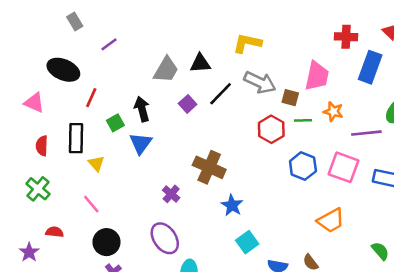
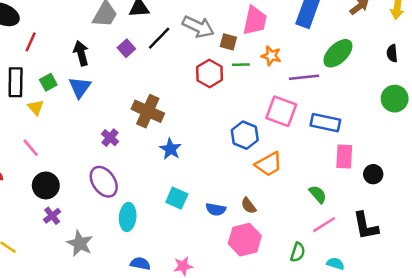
green square: (115, 123) -> (48, 82), moved
blue hexagon: (303, 166) -> (245, 135), moved
cyan square: (247, 242) -> (177, 198), moved, turned -30

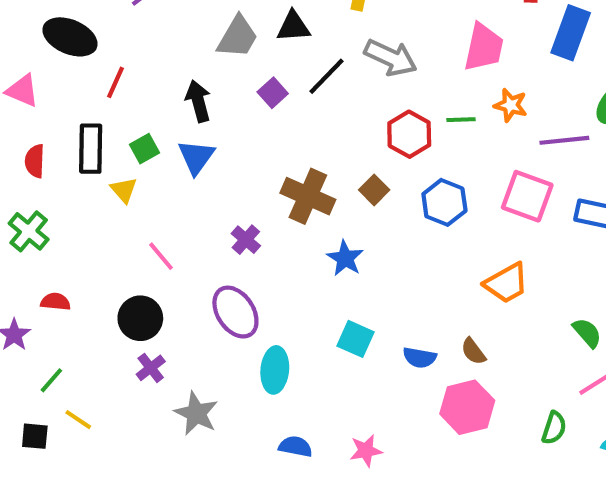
brown square: (228, 42) -> (374, 190), moved, turned 30
blue hexagon: (245, 135) -> (444, 202), moved
pink line: (31, 148) -> (161, 256), moved

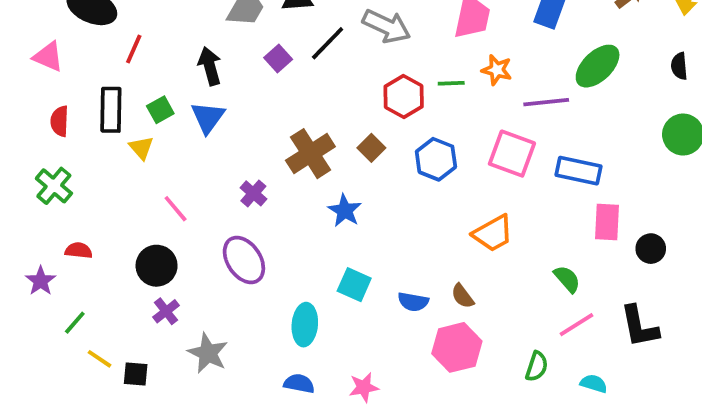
brown cross: (308, 196) -> (310, 154), turned 33
cyan ellipse: (275, 370) -> (305, 325), moved
black square: (35, 436) -> (136, 374), moved

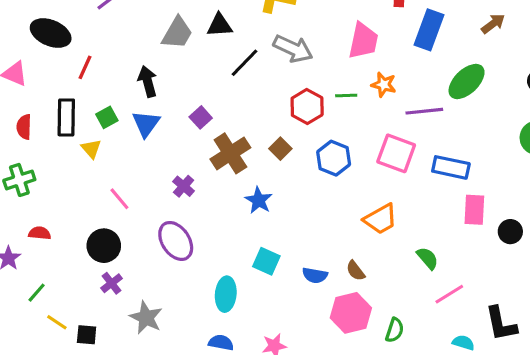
purple square: (278, 58) -> (201, 117), moved
green cross: (54, 186) -> (19, 180), turned 32
green semicircle: (567, 279) -> (427, 258), moved
black L-shape: (639, 326) -> (501, 324), moved
green semicircle: (537, 366) -> (395, 330), moved

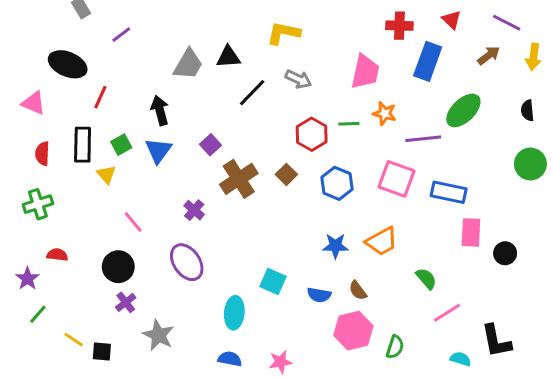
gray arrow: (293, 49) -> (298, 79), size x0.7
blue star: (259, 200) -> (335, 246), moved, turned -30
green line: (37, 293) -> (38, 314), moved

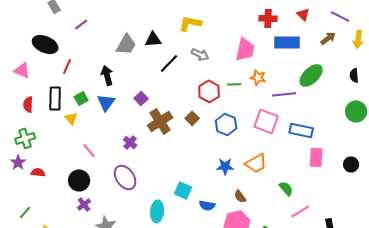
blue rectangle: (428, 61) -> (287, 42), turned 70
black circle: (505, 253) -> (351, 164), moved
purple star: (27, 279) -> (18, 162), moved
blue semicircle: (319, 295) -> (207, 205), moved

